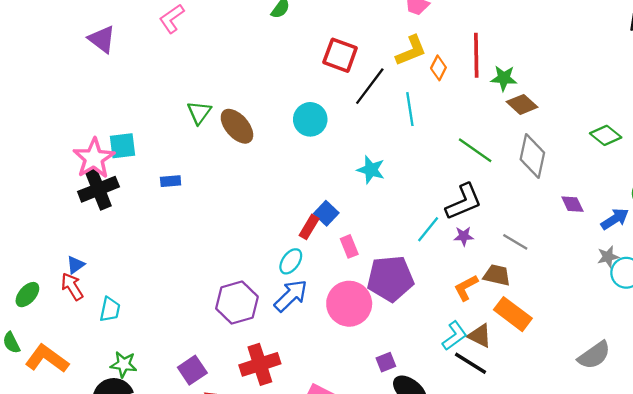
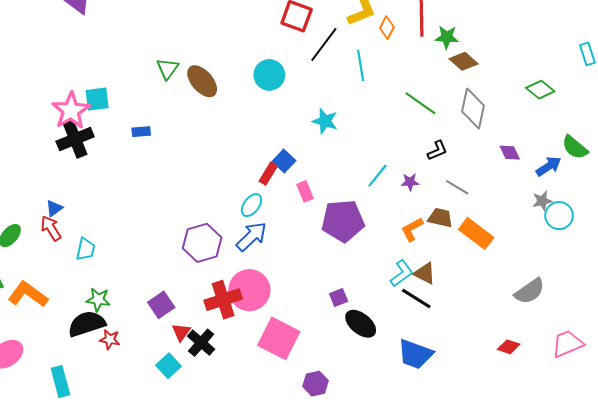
black L-shape: (464, 202) -> (437, 151), moved, size x0.6
pink circle: (349, 304) -> (249, 290), moved
orange rectangle: (513, 314) -> (476, 233), moved

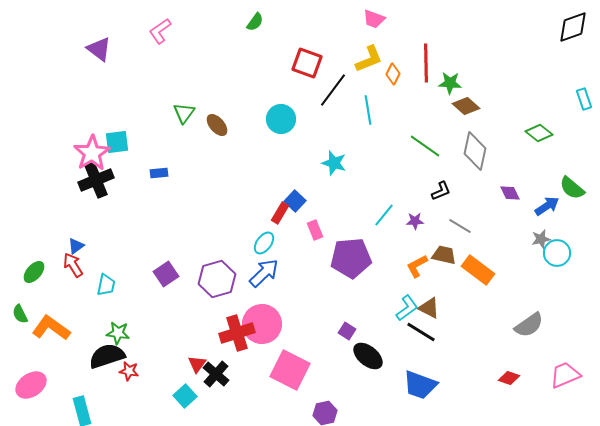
brown ellipse: (202, 81) -> (217, 125), size x0.7
purple square: (339, 297) -> (347, 331), turned -36
purple square: (161, 305) -> (166, 274), moved

